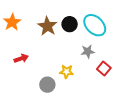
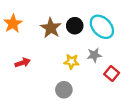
yellow star: (67, 72) -> (71, 62), moved
gray circle: (47, 85) -> (64, 90), moved

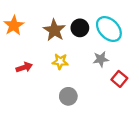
yellow star: (71, 62) -> (60, 62), moved

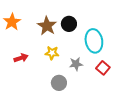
cyan ellipse: (109, 29) -> (94, 41), moved, turned 35
gray star: (101, 59) -> (76, 64), moved

